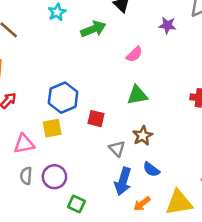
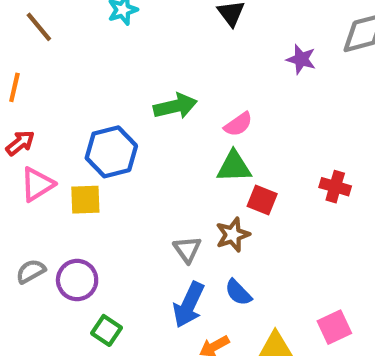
green arrow: (93, 29) -> (175, 106), moved
pink semicircle: (134, 54) -> (238, 124), moved
red square: (96, 119) -> (262, 200), moved
pink triangle: (24, 144) -> (37, 184), moved, turned -30
gray semicircle: (26, 176) -> (31, 271), turned 48

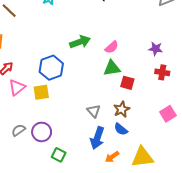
purple star: (301, 59) -> (156, 49), moved
brown star: (233, 235) -> (122, 109), moved
pink square: (334, 327) -> (168, 114), moved

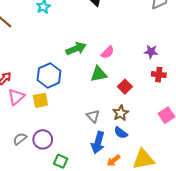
green triangle: (112, 68) -> (99, 74), moved
red square: (127, 83) -> (125, 87), turned 32

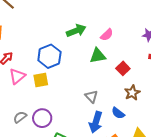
brown star: (121, 113) -> (132, 93), moved

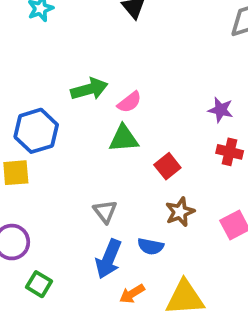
pink semicircle: (107, 35) -> (129, 102), moved
blue semicircle: (118, 113) -> (151, 246), turned -32

